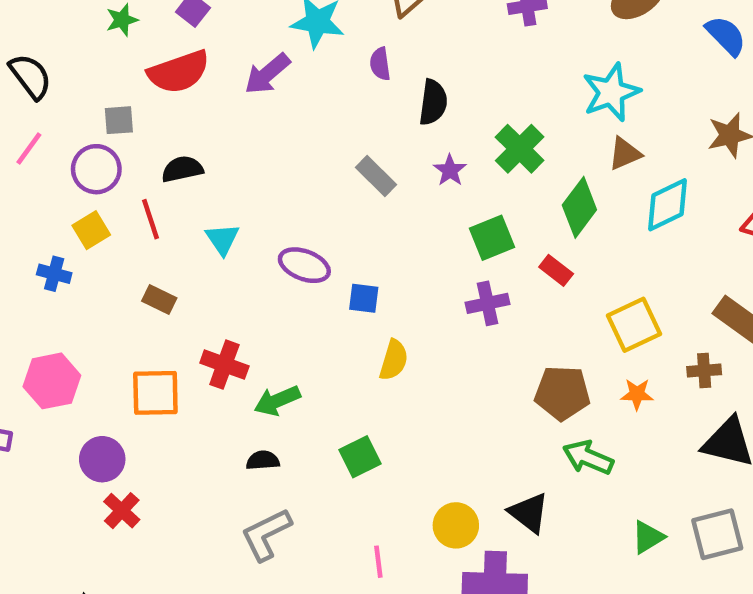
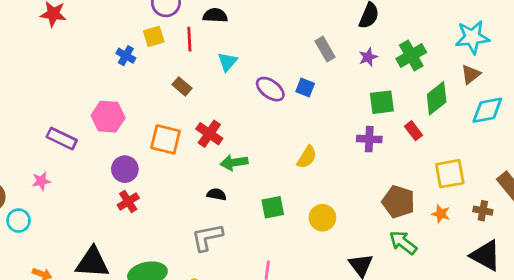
brown triangle: (625, 154) -> (471, 74), turned -30
blue square: (364, 298) -> (305, 88), moved
yellow circle: (456, 525) -> (322, 218), moved

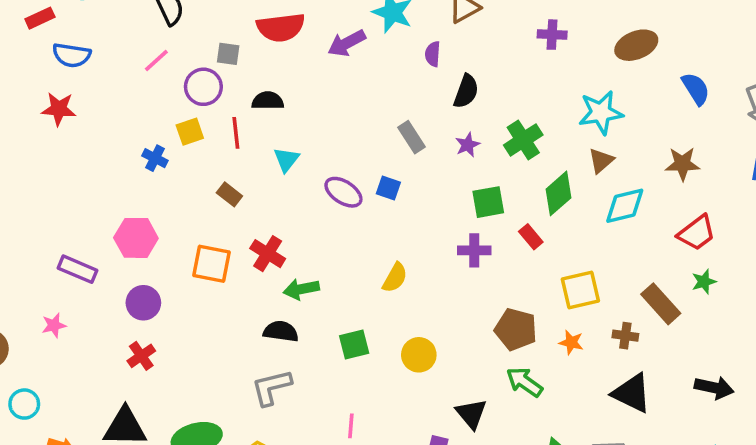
purple circle: (125, 169) -> (143, 303), moved
black semicircle: (217, 194) -> (281, 331), size x1.4
red cross: (128, 201) -> (141, 356), moved
cyan circle: (19, 221) -> (24, 404), moved

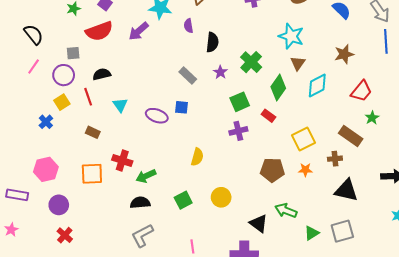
cyan star: (601, 113) -> (291, 36), turned -30
blue cross: (155, 158) -> (46, 122), turned 32
green arrow: (524, 382) -> (286, 211), moved

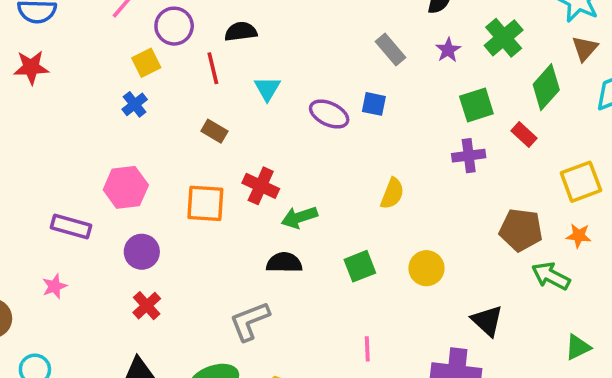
yellow square: (62, 102) -> (146, 63), moved
green arrow: (286, 211) -> (551, 276), moved
gray L-shape: (142, 235) -> (250, 321), moved

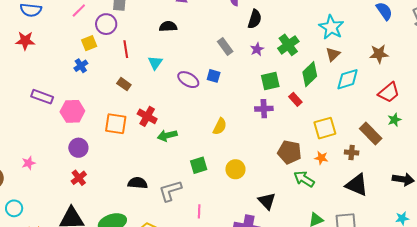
black semicircle: (241, 32) -> (168, 26), moved
purple rectangle: (71, 226) -> (42, 97), moved
black semicircle: (284, 263) -> (138, 183), moved
gray L-shape: (250, 321) -> (170, 191), moved

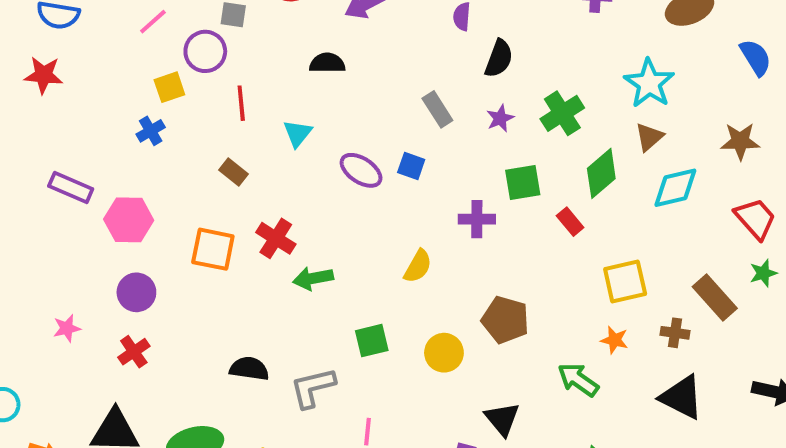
red trapezoid: (389, 92) -> (755, 219), turned -95
purple cross: (264, 109) -> (477, 219), moved
brown pentagon: (289, 152) -> (505, 320), moved
pink star: (29, 163) -> (67, 328), moved

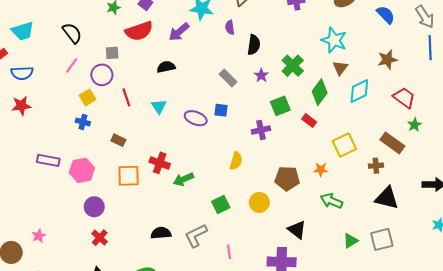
blue cross: (151, 131) -> (83, 122), turned -32
brown rectangle: (234, 172) -> (118, 140), moved
pink star: (67, 328) -> (39, 236), moved
orange star: (614, 340) -> (321, 170), moved

